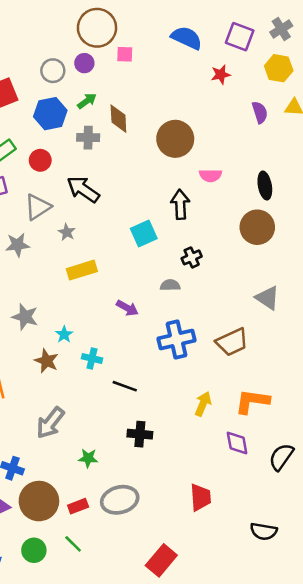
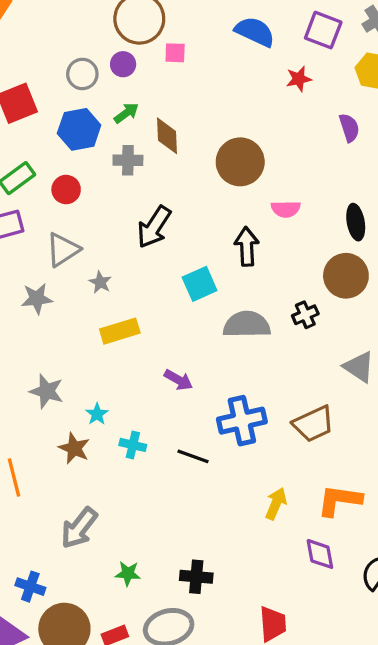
black arrow: (83, 189) -> (154, 227), moved, turned -92
black cross: (192, 257) -> (305, 315), moved
gray semicircle: (170, 285) -> (247, 325), moved, size x1.8
black line: (125, 386) -> (193, 456), moved
black cross: (140, 434) -> (196, 577), moved

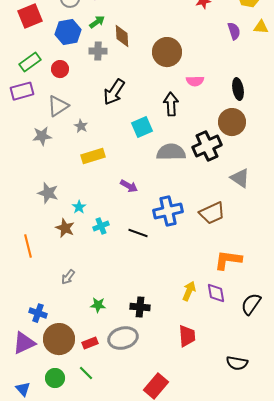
black cross: (305, 315) -> (207, 146), size x1.8
cyan cross: (133, 445) -> (101, 226), turned -35
yellow arrow: (276, 504) -> (189, 291), moved
gray arrow: (79, 528) -> (68, 277), size x0.6

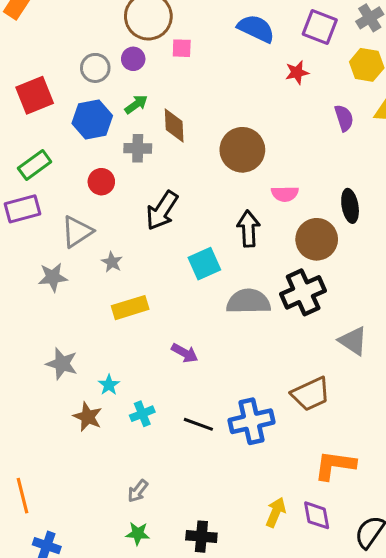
red circle: (60, 69) -> (101, 182), moved
brown circle: (232, 122) -> (317, 239), moved
blue cross: (168, 211) -> (251, 421), moved
orange line: (28, 246) -> (22, 496), moved
gray arrow: (68, 277) -> (138, 491), moved

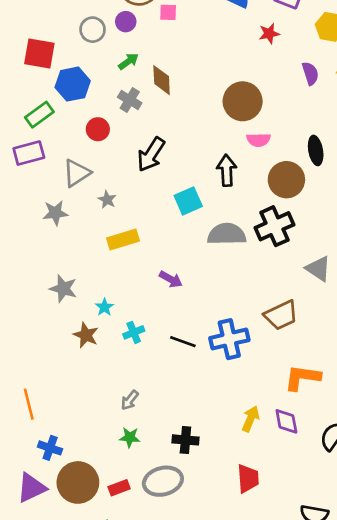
red square: (35, 95) -> (39, 54), turned 32
blue hexagon: (92, 119) -> (73, 84), moved
gray cross: (138, 148) -> (130, 100), turned 30
brown circle: (242, 150) -> (243, 101), moved

